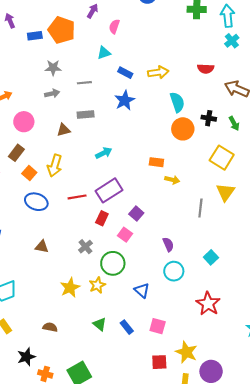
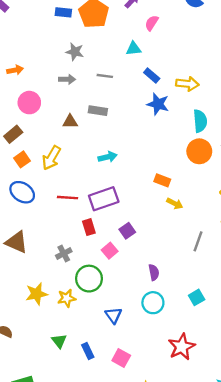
blue star: (125, 100) -> (158, 104), moved, turned 30
red rectangle: (102, 218) -> (89, 227), turned -56
brown triangle: (42, 247) -> (17, 242), size x1.5

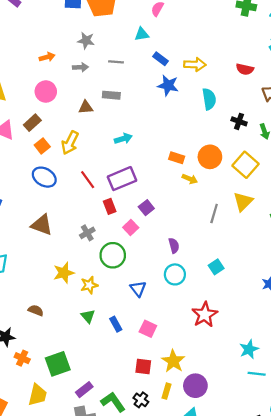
orange arrow: (15, 70) -> (47, 57), moved
orange circle: (199, 151) -> (210, 157), moved
red line: (67, 198) -> (88, 180), turned 54
yellow star: (67, 298) -> (89, 285), moved

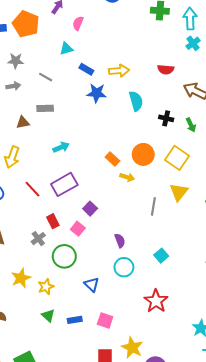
gray line: (116, 62) -> (46, 77), turned 32
orange rectangle: (177, 158) -> (112, 159), turned 32
red rectangle: (110, 206) -> (53, 221), moved
blue rectangle: (116, 324) -> (75, 320), turned -64

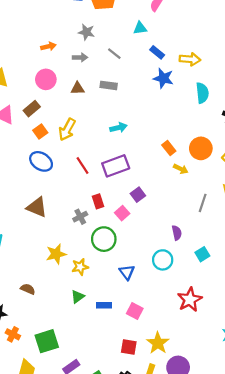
brown triangle: (23, 122) -> (77, 88), moved
purple semicircle: (120, 241) -> (177, 233), moved
green triangle: (48, 316) -> (78, 297), turned 32

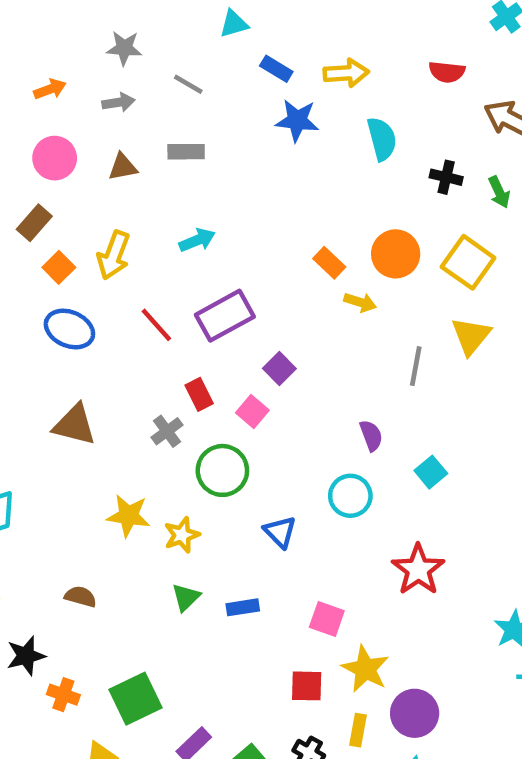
cyan arrow: (118, 128) -> (197, 240), moved
yellow star: (56, 254) -> (128, 516), turned 30
pink square: (135, 311) -> (327, 619), moved

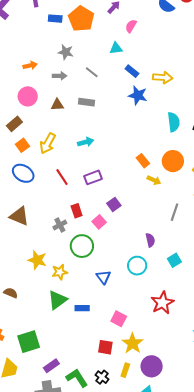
cyan semicircle: (382, 139) -> (174, 122), moved
purple rectangle: (225, 316) -> (93, 177), size x0.7
green triangle: (186, 597) -> (57, 300), size x1.5

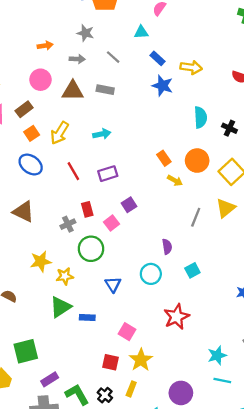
brown triangle: (57, 105) -> (73, 91), size x1.5
yellow star: (37, 260) -> (41, 261), turned -30
purple circle: (152, 366) -> (181, 393), moved

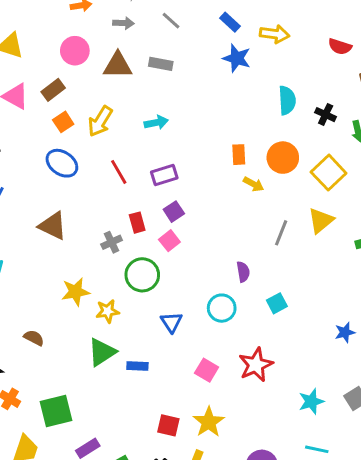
orange rectangle: (164, 158) -> (239, 155), turned 32
purple square: (129, 205) -> (174, 212), moved
pink square: (127, 332) -> (207, 370), moved
cyan star: (217, 355) -> (311, 401), moved

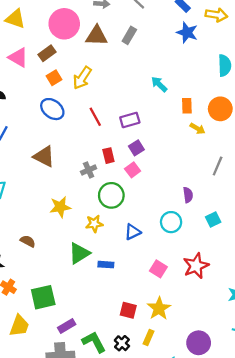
pink circle: (75, 51) -> (64, 24), size x1.4
gray rectangle: (161, 64) -> (129, 35), turned -72
cyan arrow: (156, 123) -> (159, 84), moved, turned -126
yellow star: (108, 311) -> (94, 224), moved
blue triangle: (171, 322) -> (133, 232), turned 36

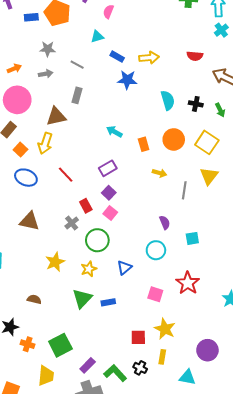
brown triangle: (97, 36) -> (56, 116), moved
purple rectangle: (130, 120) -> (108, 168), moved
yellow arrow: (197, 129) -> (159, 173), moved
cyan square: (213, 220) -> (192, 238), turned 32

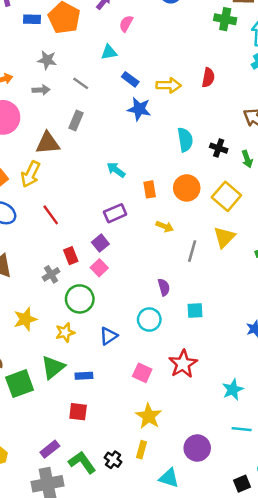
red semicircle: (195, 56) -> (208, 78), moved, turned -91
purple rectangle: (108, 168) -> (115, 213), moved
red square: (138, 337) -> (78, 412), moved
green square: (60, 345) -> (20, 384), moved

